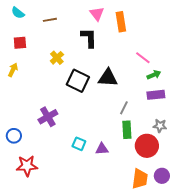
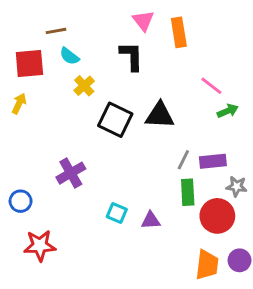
cyan semicircle: (18, 13) -> (69, 56), moved
brown line: (50, 20) -> (56, 31), moved
red square: (20, 43) -> (29, 64), size x1.5
purple rectangle: (156, 95) -> (213, 161), moved

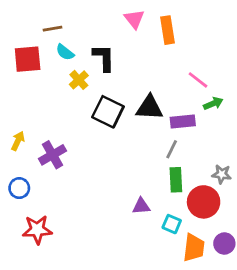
black L-shape: (132, 56) -> (104, 58), moved
yellow arrow: (19, 103) -> (18, 141), moved
purple rectangle: (213, 161) -> (183, 122), moved
purple cross: (71, 173) -> (52, 155), moved
cyan square: (117, 213) -> (172, 224), moved

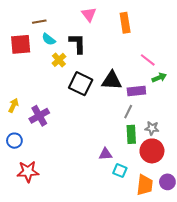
pink triangle: (134, 19) -> (89, 14), moved
gray star: (222, 174) -> (152, 128), moved
cyan square: (172, 224) -> (120, 171), moved

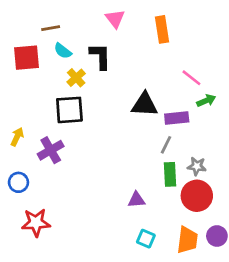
black square: (81, 84) -> (69, 110), moved, turned -30
cyan square: (120, 171) -> (146, 239), moved

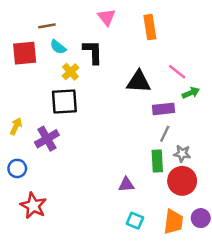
black triangle: (145, 105) -> (139, 82), moved
gray line: (166, 145) -> (165, 134), moved
red star: (36, 223) -> (33, 206), turned 30

